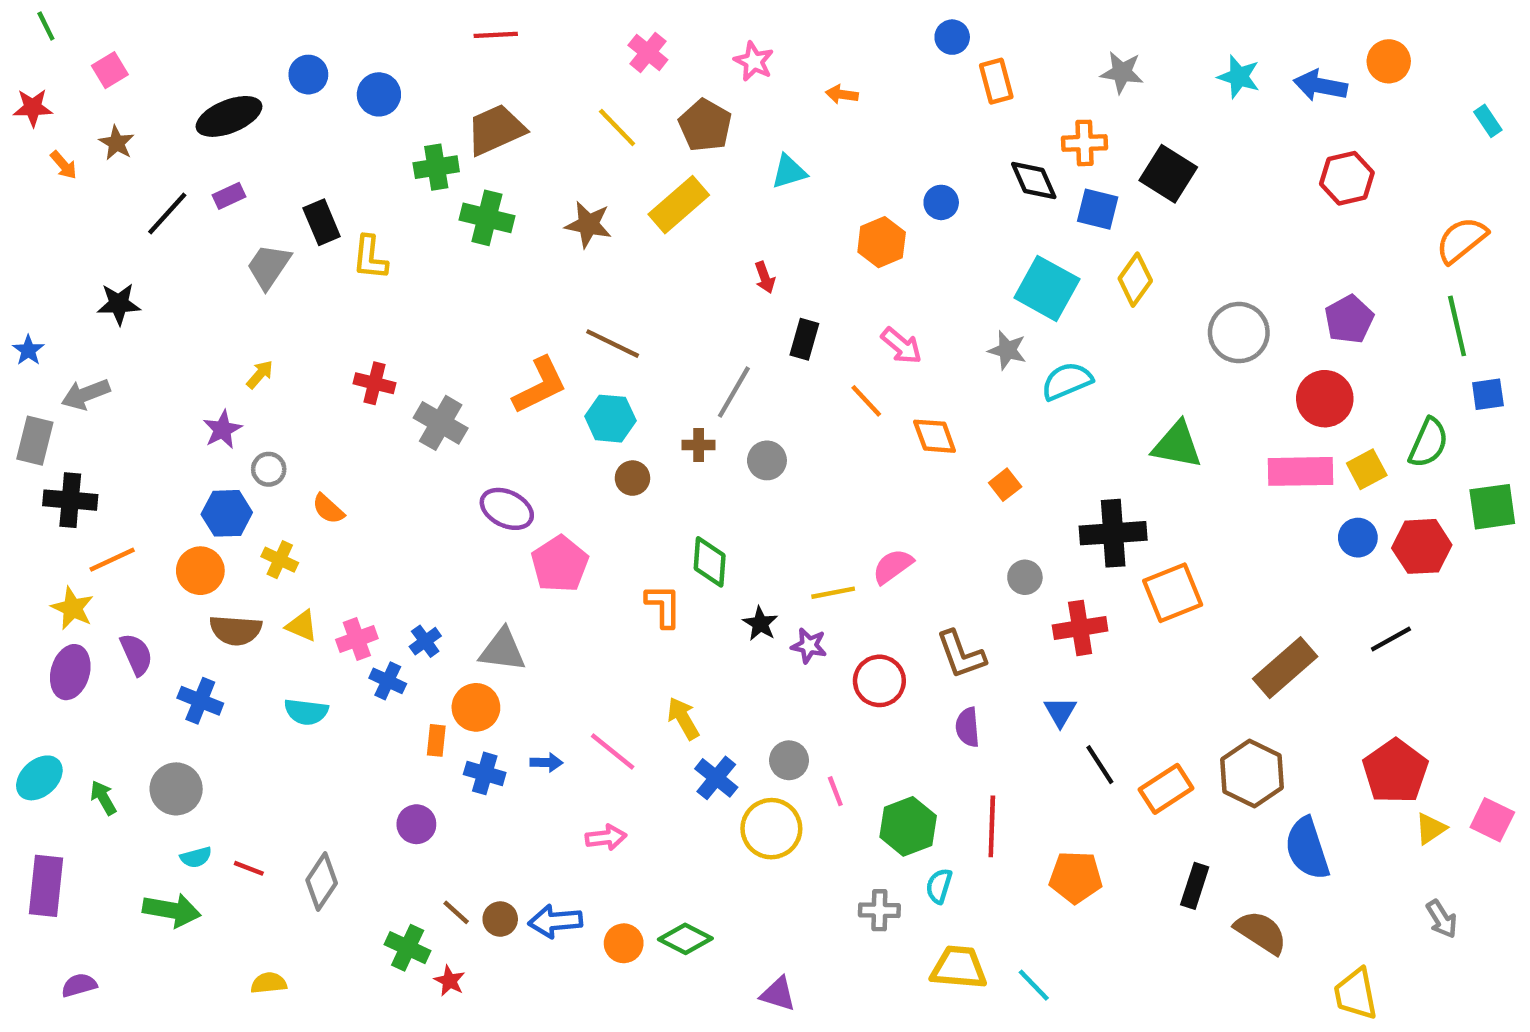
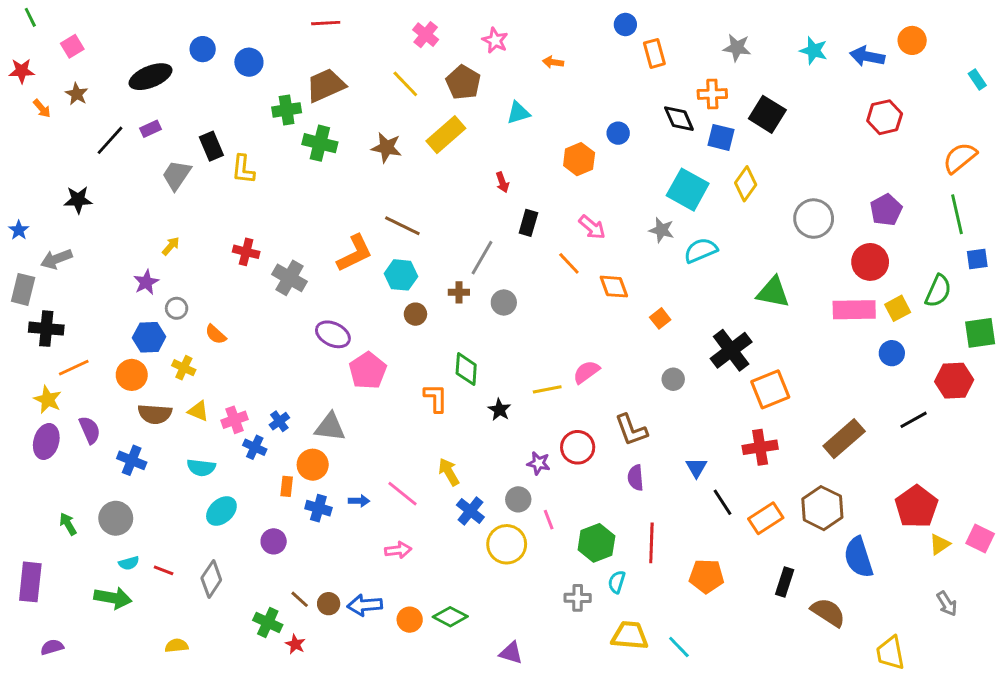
black cross: (1113, 533) -> (731, 350), turned -33
red hexagon: (1422, 546) -> (954, 381), moved
red cross: (1080, 628) -> (760, 447), moved
purple star: (809, 646) -> (539, 463), moved
cyan ellipse: (39, 778) -> (221, 511), moved

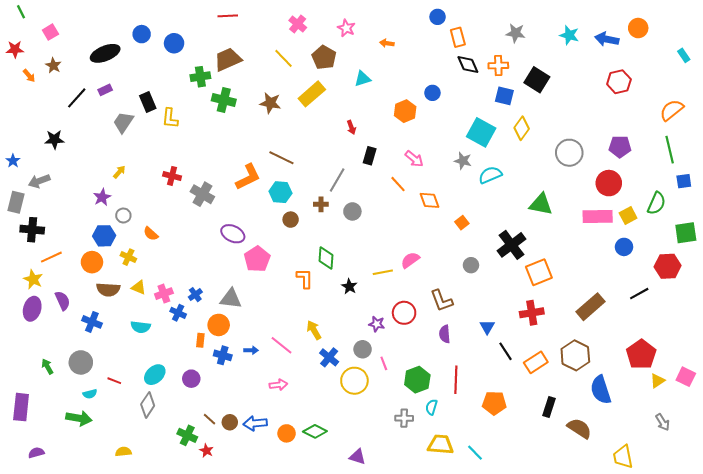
black diamond: (679, 119) -> (468, 65), moved
purple pentagon: (886, 210) -> (620, 147), turned 30
cyan ellipse: (221, 511) -> (155, 375), moved
red line: (164, 570) -> (114, 381), moved

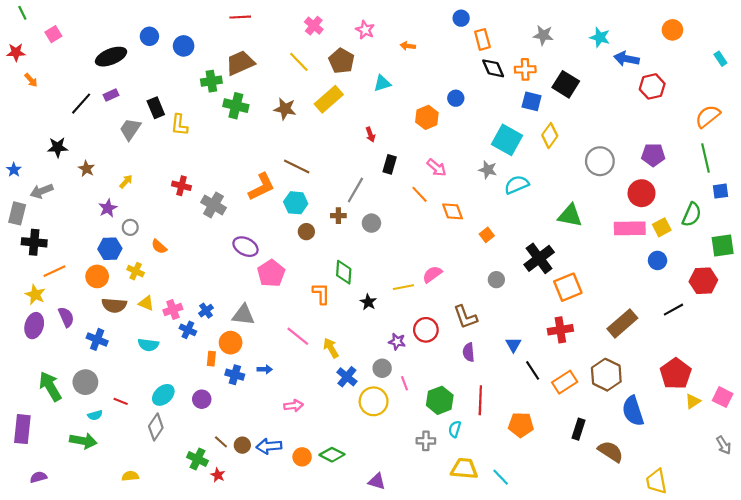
blue arrow: (607, 39) -> (627, 59), moved
brown star: (53, 66) -> (86, 169), moved
pink line: (281, 345) -> (298, 336), moved
green arrow: (47, 367) -> (50, 386), size x1.8
gray arrow: (663, 422) -> (724, 445), moved

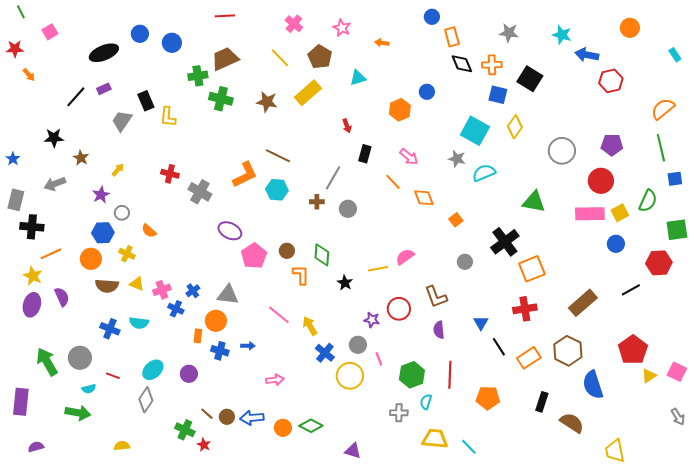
gray arrow: (42, 191) -> (55, 184), moved
brown circle: (306, 232) -> (287, 251), moved
blue cross: (97, 339) -> (110, 329), moved

